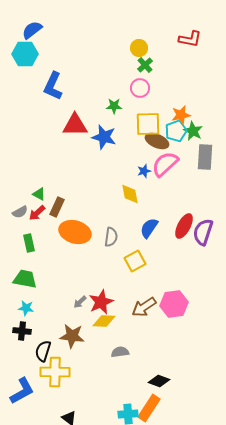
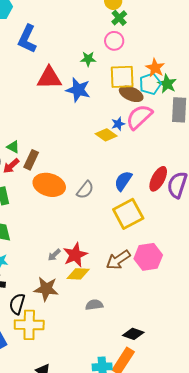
orange star: (181, 115) -> (155, 68), turned -30
yellow diamond: (130, 194) -> (106, 135), moved, turned -45
gray semicircle: (111, 237) -> (85, 190), turned 30
yellow square: (135, 261) -> (128, 214), moved, size x1.4

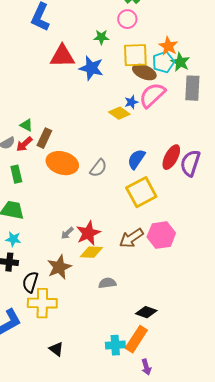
brown star: (46, 289) -> (59, 267), turned -30

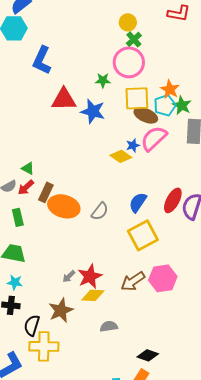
pink circle: (127, 19) -> (129, 62), size x1.6
brown rectangle: (44, 138) -> (46, 192), moved

